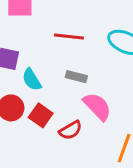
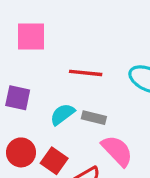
cyan semicircle: (32, 80) -> (62, 114), moved, turned 85

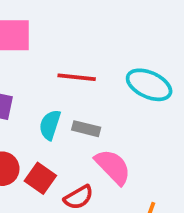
cyan semicircle: (62, 114) -> (50, 125), turned -35

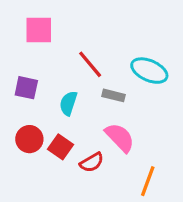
red line: (77, 77) -> (90, 64), turned 44
gray rectangle: (86, 129) -> (113, 95), moved

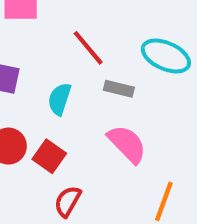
red semicircle: (92, 162) -> (68, 201), moved, turned 150

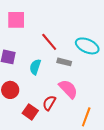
red square: (49, 156) -> (30, 112), moved
red semicircle: (68, 201) -> (49, 103), moved

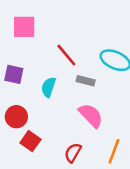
red semicircle: (49, 103) -> (73, 153), moved
red square: (30, 112) -> (30, 141), moved

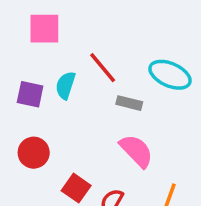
cyan semicircle: (48, 87) -> (66, 85), moved
red square: (30, 141) -> (76, 188), moved

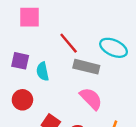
cyan semicircle: (66, 85) -> (43, 71), moved, turned -30
gray rectangle: (129, 103) -> (86, 67), size x1.5

